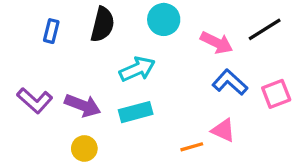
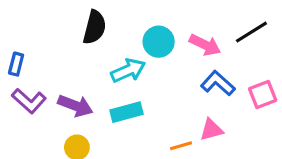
cyan circle: (164, 19) -> (159, 42), moved
blue rectangle: (51, 31) -> (16, 64), moved
pink triangle: (223, 130) -> (211, 130), turned -40

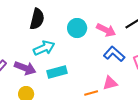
cyan arrow: (128, 70) -> (44, 48), moved

